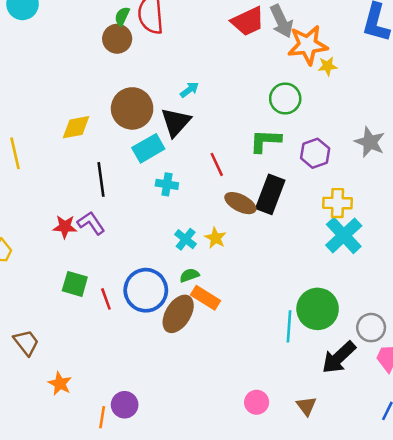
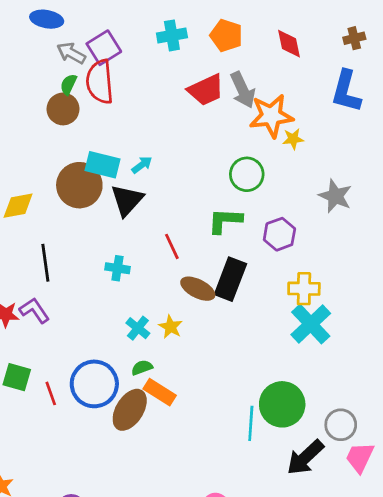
gray star: (370, 142) -> (335, 196), moved
cyan rectangle: (148, 148) -> (102, 165), moved, turned 44

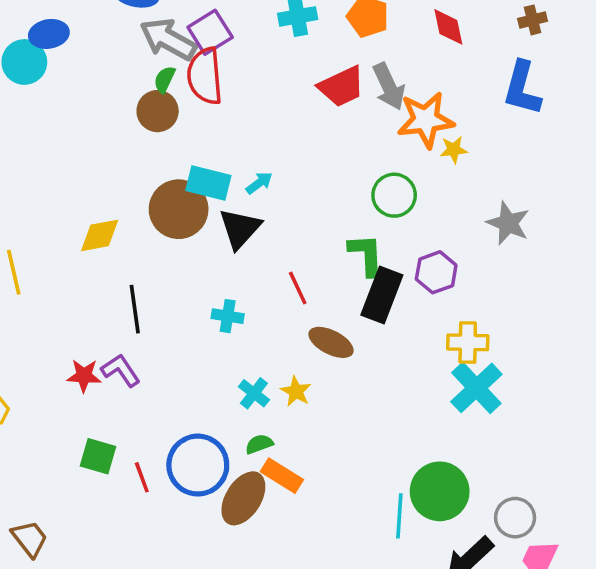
gray arrow: (71, 53) -> (168, 39), size x1.5
green L-shape: (225, 221) -> (366, 255), turned 84
black rectangle: (230, 279) -> (382, 295), moved

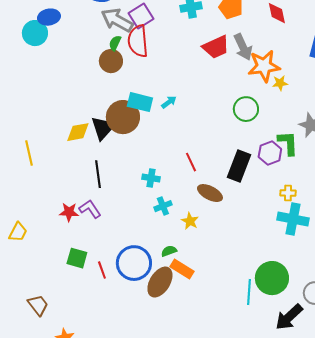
black triangle: (240, 228) -> (103, 128), moved
green L-shape: (366, 255) -> (288, 143), moved
yellow cross: (468, 342) -> (288, 193), size x0.7
cyan cross: (476, 388) -> (293, 219), turned -36
cyan cross: (254, 393) -> (163, 206), moved, turned 30

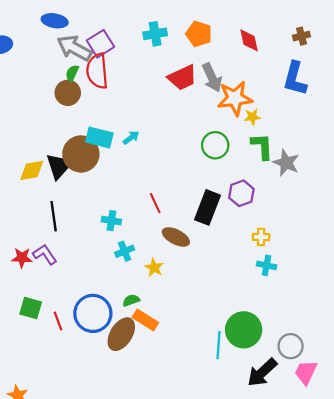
green L-shape: (288, 143) -> (262, 146), moved
cyan cross: (293, 219) -> (267, 265), size x0.6

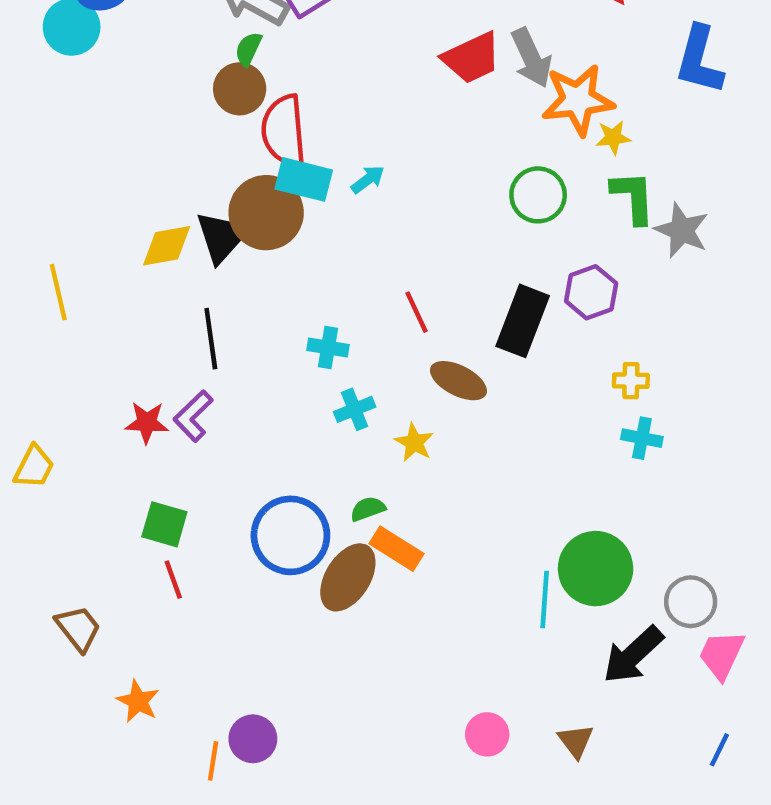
red semicircle: (97, 71) -> (284, 131), moved
purple L-shape: (45, 254) -> (193, 416), turned -100
red line: (58, 321) -> (173, 580), moved

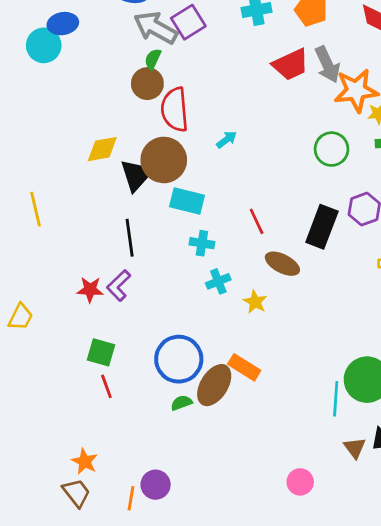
cyan rectangle: (304, 179) -> (187, 201), moved
yellow diamond: (167, 246) -> (102, 149), moved
green semicircle: (368, 509) -> (181, 403), moved
brown trapezoid: (78, 628) -> (76, 493), moved
brown triangle: (576, 741) -> (355, 448), moved

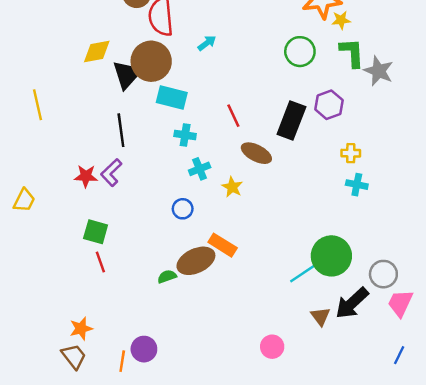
blue circle: (179, 359) -> (183, 209), moved, size x0.5
brown ellipse: (214, 385) -> (196, 261), turned 33
cyan line: (336, 399) -> (304, 273), turned 52
orange star: (85, 461) -> (81, 329), turned 30

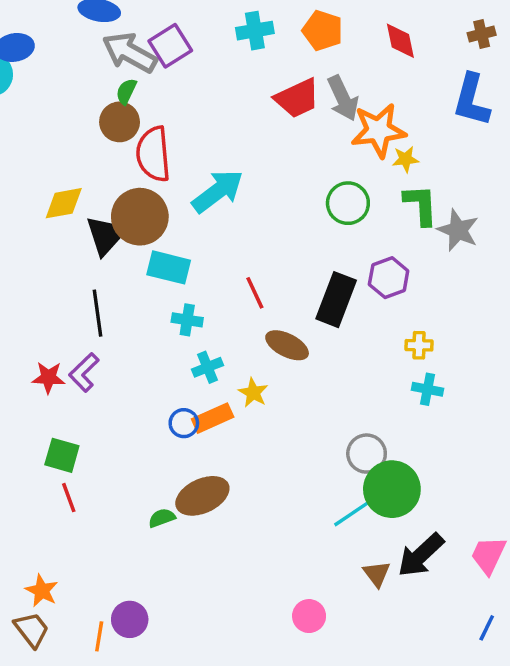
cyan arrow: (207, 43) -> (218, 191), size x2.0
orange rectangle: (223, 245) -> (213, 418), moved, turned -56
gray circle: (383, 274) -> (367, 454), moved
orange star: (81, 329) -> (42, 591), turned -30

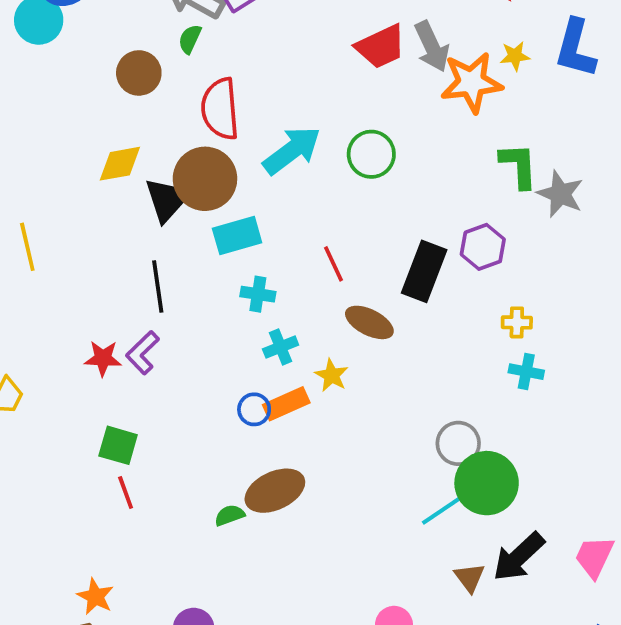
brown circle: (120, 122) -> (139, 73), moved
yellow star: (405, 159) -> (515, 56), moved
green circle: (348, 203) -> (371, 154), moved
cyan rectangle: (169, 267) -> (237, 236), turned -30

